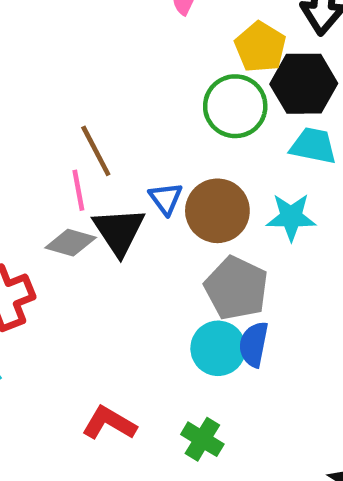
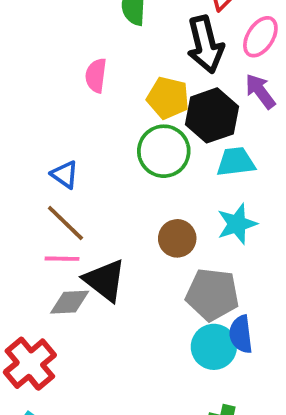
pink line: (78, 190) -> (62, 259), turned -60
blue triangle: (166, 198) -> (65, 174), moved
brown circle: (217, 211) -> (177, 238), size x0.7

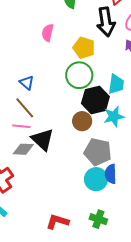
black hexagon: (212, 115) -> (95, 100), moved
cyan trapezoid: (236, 162) -> (116, 84), turned 100

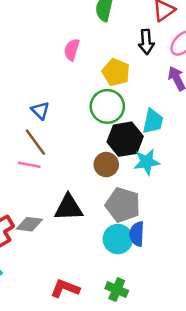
black arrow: (106, 22) -> (146, 42), size x0.7
black triangle: (43, 140) -> (68, 208), moved, turned -50
gray diamond: (23, 149) -> (29, 224), moved

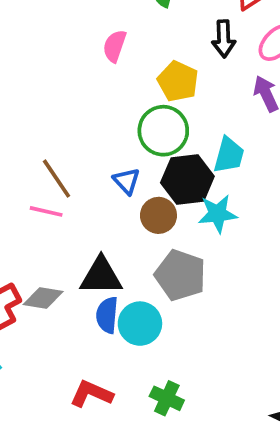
blue triangle: (40, 110) -> (126, 181), moved
blue semicircle: (137, 234) -> (107, 315), moved
cyan circle: (118, 239) -> (140, 324), moved

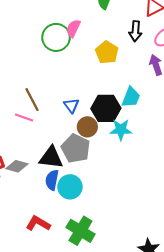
green circle: (163, 131) -> (56, 37), moved
gray pentagon: (180, 275) -> (76, 148), moved
green cross: (167, 398) -> (80, 231), size x1.5

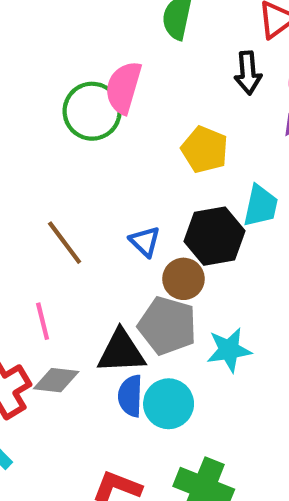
pink semicircle: (73, 28) -> (123, 87), size x1.4
yellow pentagon: (107, 52) -> (205, 150), moved
pink line: (24, 118) -> (43, 321), moved, turned 66
cyan star: (121, 130) -> (229, 350), moved

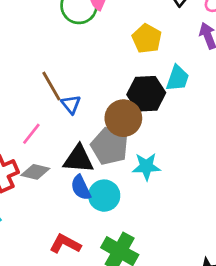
blue triangle: (145, 241) -> (71, 104), moved
brown circle: (183, 279) -> (123, 118), size x1.4
pink line: (43, 321) -> (31, 134), turned 45
blue semicircle: (130, 396) -> (81, 188), turned -35

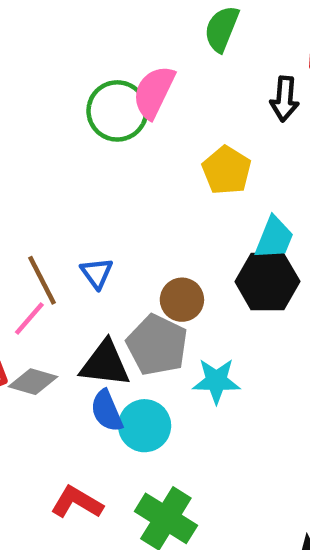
brown line: (51, 86) -> (42, 280), moved
black hexagon: (146, 94) -> (267, 282), moved
brown circle: (123, 118) -> (182, 300), size x0.7

